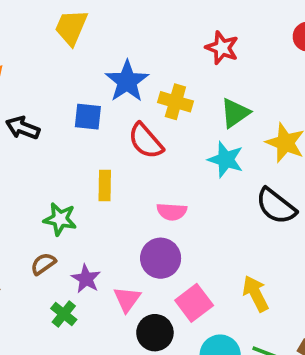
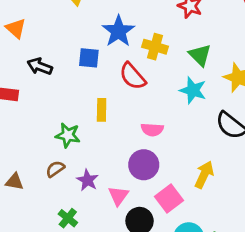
green triangle: (235, 113) -> (200, 55), turned -40
yellow arrow: (256, 294) -> (204, 175), moved, turned 52
green cross: (64, 314) -> (68, 218), moved

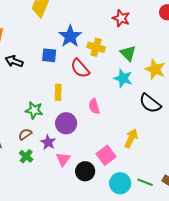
pink semicircle: (152, 130) -> (94, 106), turned 70
purple circle: (144, 165) -> (66, 123), moved
pink triangle: (118, 196) -> (63, 159), moved
green cross: (68, 218) -> (26, 156), moved

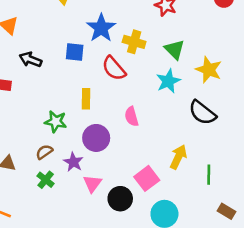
cyan star: (123, 78) -> (168, 81), turned 30
green line: (145, 182) -> (209, 175), moved, turned 70

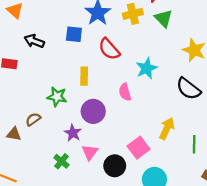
yellow cross: (134, 42) -> (133, 14), moved, turned -30
green triangle: (175, 49) -> (163, 18), moved
cyan star: (168, 81) -> (146, 68), moved
brown semicircle: (44, 152) -> (33, 119), moved
green cross: (46, 180) -> (61, 161), moved

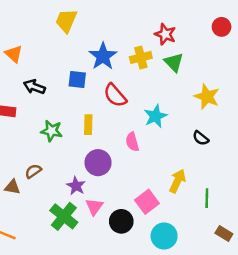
black semicircle: (188, 89) -> (201, 138), size x0.6
green star: (57, 97) -> (52, 131), moved
green cross: (61, 161) -> (64, 216), size x1.6

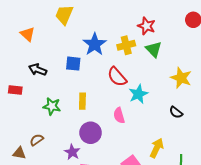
orange triangle: (14, 54) -> (27, 34), moved
red semicircle: (115, 95) -> (117, 77), moved

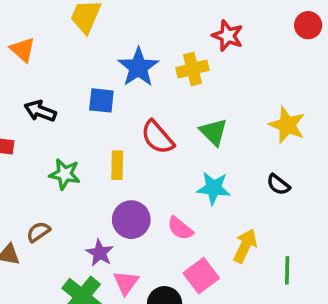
green triangle: (154, 49) -> (214, 132), moved
red semicircle: (117, 77) -> (158, 137), moved
cyan star: (138, 94) -> (214, 188), moved, turned 30
pink semicircle: (119, 115) -> (180, 228), moved, turned -35

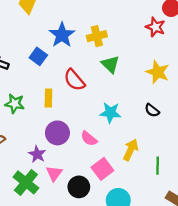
red star: (228, 36) -> (155, 27), moved
blue square: (101, 100) -> (38, 56), turned 30
green triangle: (214, 132) -> (110, 64), moved

